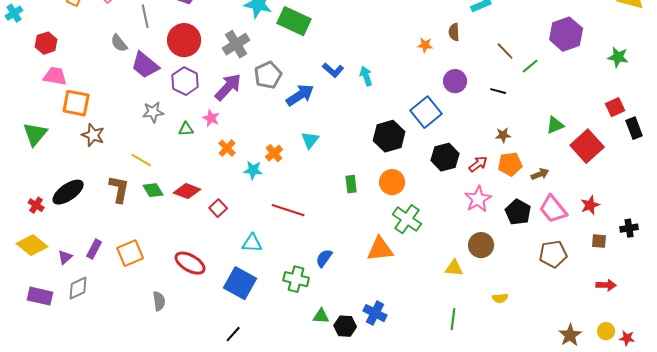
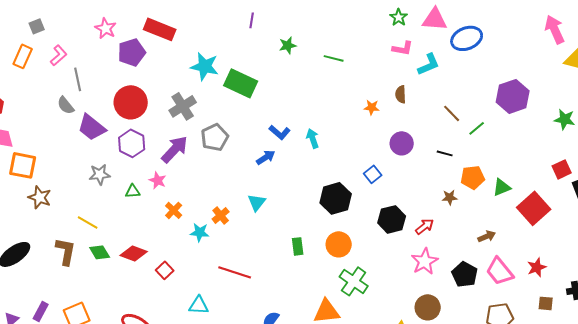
gray line: (145, 16) -> (78, 79), moved
blue arrow: (300, 95) -> (266, 157), moved, size x0.7
blue square: (426, 112) -> (373, 174), size x0.6
orange pentagon: (510, 164) -> (473, 177), moved

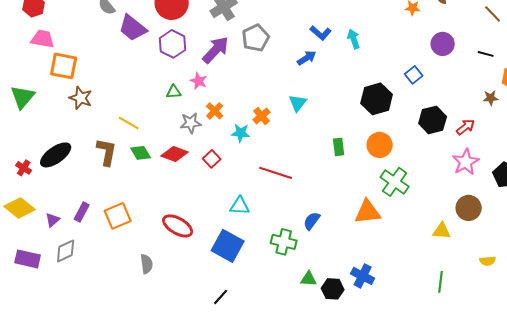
gray star: (100, 174) -> (191, 123), moved
red square: (165, 270) -> (212, 159), moved

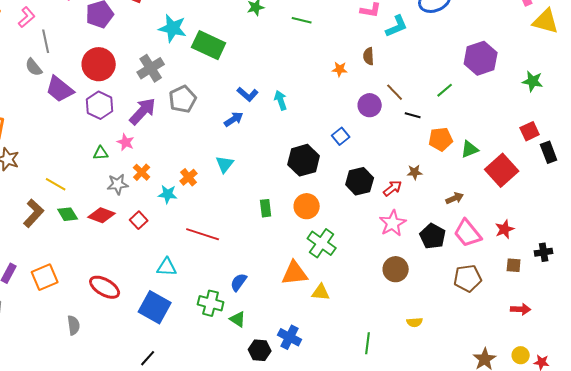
brown line: (493, 14) -> (395, 92), moved
brown star: (491, 98) -> (415, 172), moved
brown L-shape: (107, 152) -> (34, 213), turned 32
yellow triangle: (442, 231) -> (321, 292), moved
green triangle: (309, 279) -> (238, 319), moved, turned 30

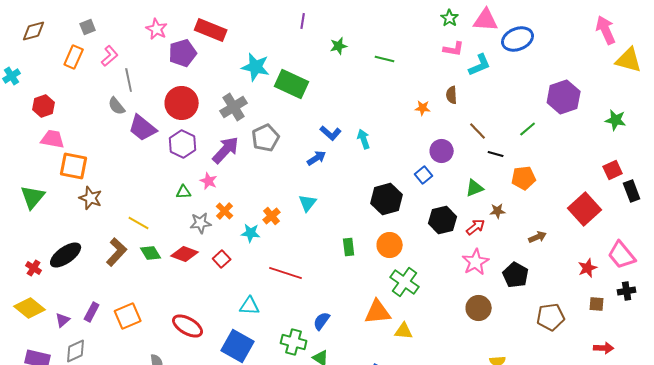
purple circle: (370, 105) -> (442, 151), moved
green triangle: (470, 149) -> (475, 188), moved
pink trapezoid: (468, 233) -> (622, 255), moved

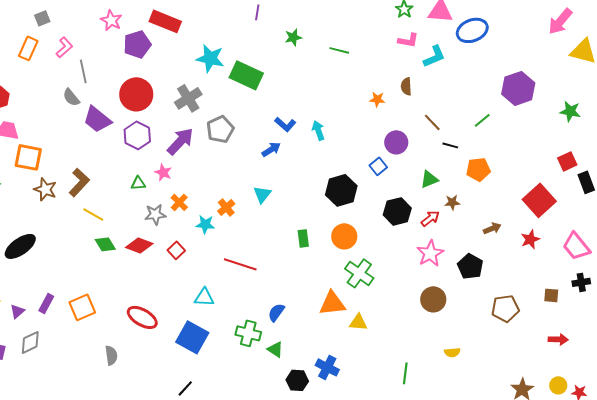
pink arrow: (606, 30) -> (560, 21), turned -116
brown L-shape: (117, 252) -> (79, 182), moved
red star: (588, 268) -> (530, 239), moved

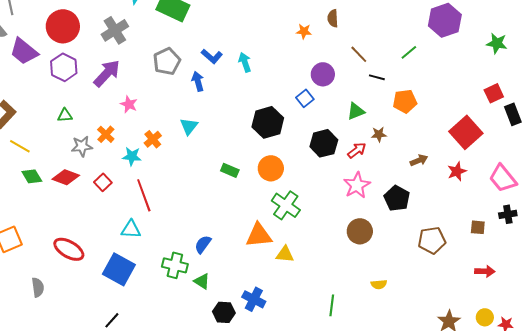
gray pentagon: (220, 129) -> (167, 61), moved
blue arrow: (271, 149) -> (198, 81), turned -72
pink star: (163, 172) -> (129, 104), moved
green rectangle: (303, 238) -> (230, 170), turned -60
red line: (240, 264) -> (144, 195), moved, turned 52

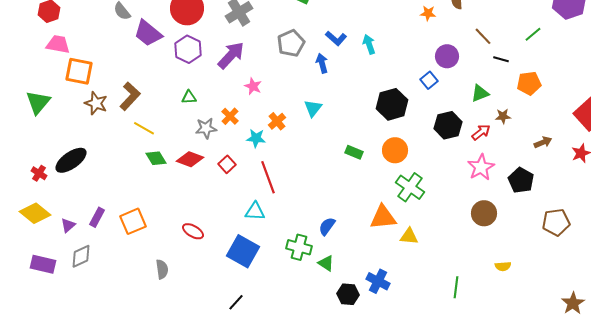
red ellipse: (69, 249) -> (193, 231), size x0.7

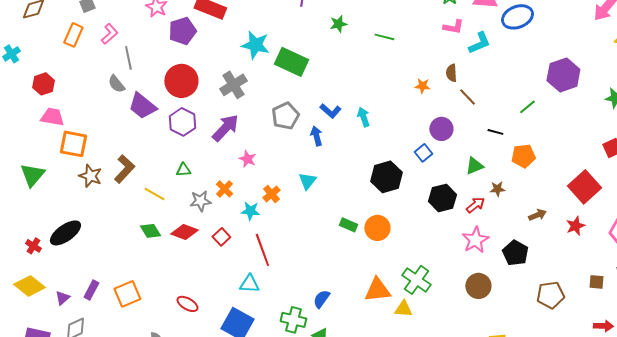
brown line: (483, 36) -> (467, 97), moved
yellow line: (144, 128) -> (154, 194), moved
orange circle: (395, 150) -> (377, 228), moved
green cross: (410, 187) -> (416, 280), moved

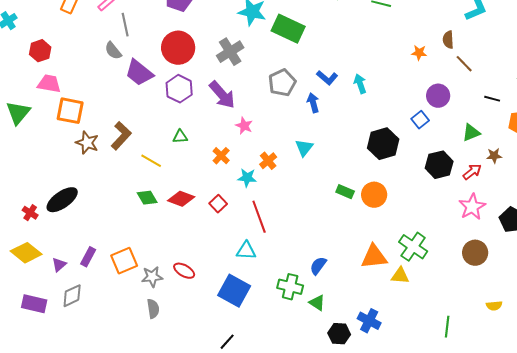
purple arrow: (225, 128) -> (222, 95), turned 96
green triangle: (32, 175) -> (18, 113), moved
gray star: (200, 201) -> (152, 277), moved

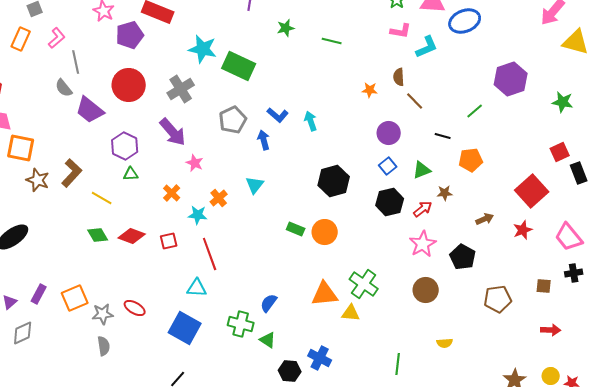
purple hexagon: (179, 89) -> (125, 146), moved
blue square: (420, 120) -> (388, 166), moved
red square: (218, 204) -> (169, 241), turned 30

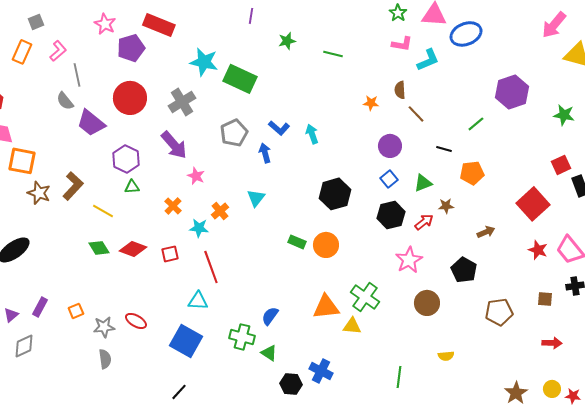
red star: (523, 230) -> (538, 250), moved, turned -30
pink star: (423, 244) -> (409, 260), moved
orange square: (75, 298) -> (76, 311), size x0.6

